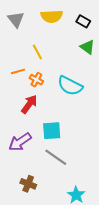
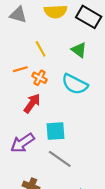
gray triangle: (16, 19) -> (18, 15), turned -36
black rectangle: (83, 21) -> (89, 17), size x1.6
green triangle: (87, 47) -> (79, 50), moved

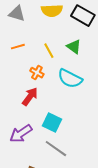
yellow line: (41, 49) -> (49, 51), moved
orange line: (20, 69) -> (18, 47), moved
cyan square: (56, 131) -> (52, 123), turned 30

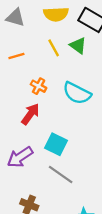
green triangle: (74, 47) -> (78, 46), moved
yellow line: (49, 51) -> (54, 48), moved

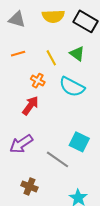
green triangle: (78, 46) -> (77, 54), moved
yellow line: (54, 48) -> (51, 58), moved
cyan square: (56, 144) -> (79, 142), moved

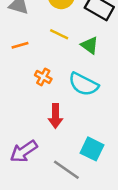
yellow line: (51, 58) -> (59, 34), moved, turned -35
red arrow: (30, 106) -> (55, 116), moved, turned 144

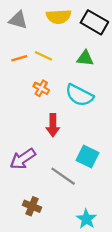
yellow line: (59, 34) -> (44, 56), moved
green triangle: (90, 45) -> (85, 58), turned -30

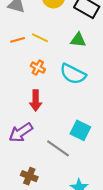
red arrow: (53, 125) -> (36, 101), moved

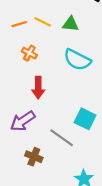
green triangle: (78, 40) -> (71, 24), moved
orange cross: (38, 68) -> (29, 53), moved
brown cross: (29, 176) -> (34, 157), moved

